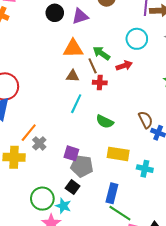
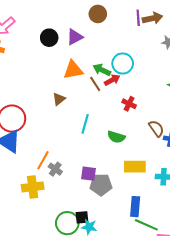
cyan circle: (137, 39) -> (123, 63), moved
red arrow: (124, 66) -> (112, 80), moved
brown triangle: (73, 76) -> (59, 99), moved, turned -32
red cross: (100, 83) -> (129, 104), moved, turned 32
black square: (73, 187) -> (82, 217), moved, turned -32

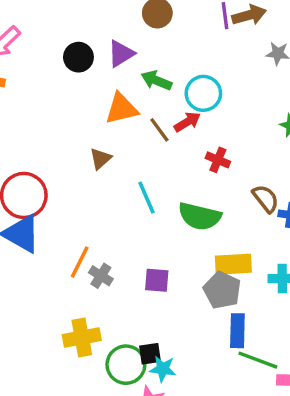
green arrow: (102, 70) -> (156, 80), moved
cyan line: (85, 124) -> (147, 198), turned -36
green semicircle: (116, 137) -> (200, 216), size x1.4
gray pentagon: (101, 185) -> (222, 290), moved, turned 30
yellow cross: (33, 187) -> (82, 337), moved

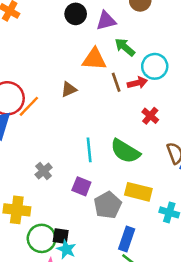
cyan line: (147, 198) -> (89, 150), moved
orange line: (80, 262) -> (29, 106), moved
gray pentagon: (222, 290) -> (108, 205), moved

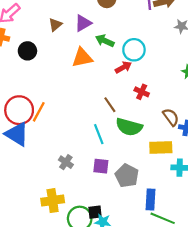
black circle: (76, 14) -> (27, 51), moved
brown line: (116, 82) -> (110, 105), moved
brown triangle: (69, 89) -> (55, 25), moved
yellow rectangle: (138, 192) -> (161, 147), moved

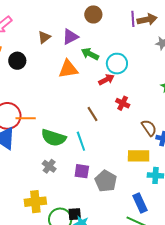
orange line: (39, 112) -> (26, 118), turned 60
green semicircle: (129, 127) -> (54, 138), moved
blue rectangle: (150, 199) -> (140, 203), moved, turned -30

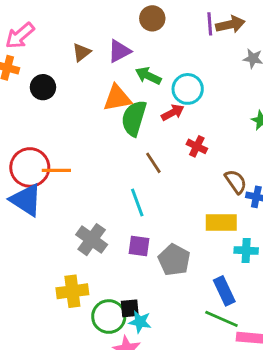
green semicircle: (54, 138) -> (134, 118), moved, turned 90
gray cross: (49, 166) -> (92, 240), size x1.5

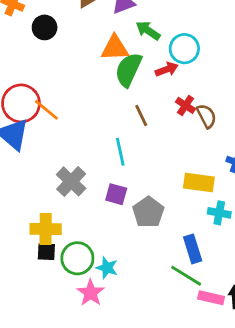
orange line: (56, 170) -> (46, 110), turned 32
brown semicircle: (236, 182) -> (206, 116), moved
black square: (130, 308) -> (46, 252), moved

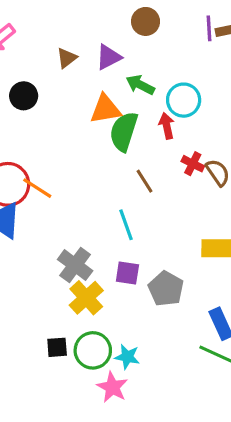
red arrow: (167, 69) -> (167, 126), turned -75
yellow cross: (46, 229) -> (86, 298), moved, turned -36

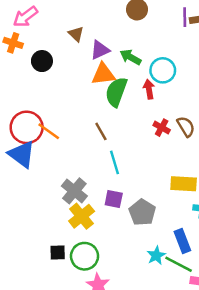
purple triangle: (109, 57) -> (100, 50), moved
brown triangle: (67, 58) -> (76, 34), turned -42
red cross: (193, 164) -> (162, 128), moved
brown line: (144, 181) -> (101, 131), moved
cyan star: (127, 357) -> (156, 255), moved, turned 30

